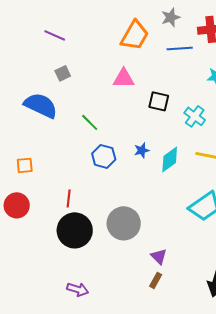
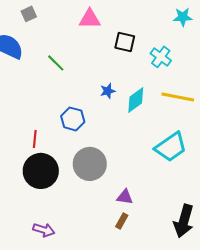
blue hexagon: (104, 156) -> (73, 119), moved
purple triangle: (159, 256) -> (125, 197), turned -36

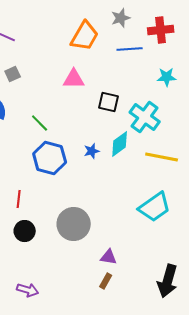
cyan cross: (161, 57) -> (145, 117), size x1.4
cyan diamond: (136, 100) -> (120, 144), moved
blue hexagon: (73, 119) -> (50, 158), moved, size x1.4
black circle: (41, 171) -> (25, 231), size x0.6

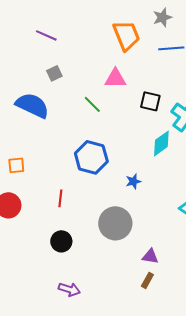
orange trapezoid: (85, 36) -> (126, 35), turned -52
green line: (40, 123) -> (92, 104), moved
blue star: (92, 151) -> (133, 181), moved
black circle: (25, 231) -> (61, 241), moved

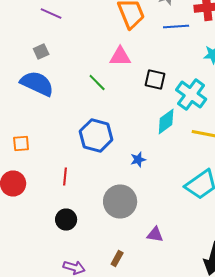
gray square: (54, 73) -> (41, 52), moved
brown rectangle: (147, 280) -> (117, 258), moved

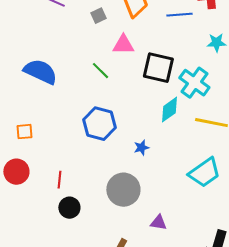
gray square: (41, 52) -> (98, 16), moved
black square: (155, 80) -> (158, 68), size x1.5
red line: (65, 176) -> (59, 180), moved

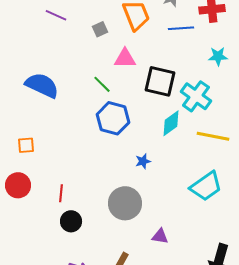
blue hexagon: (99, 124) -> (113, 118), moved

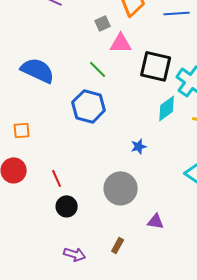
gray square: (100, 29) -> (103, 23), moved
blue hexagon: (113, 118) -> (89, 106), moved
red line: (61, 193) -> (57, 178), turned -30

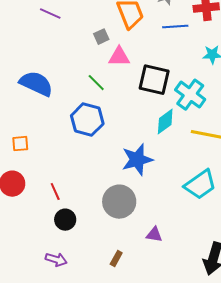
blue star: (139, 146) -> (137, 160), size x2.0
purple arrow: (75, 254) -> (56, 260), moved

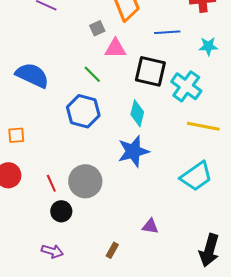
blue line: (175, 27) -> (167, 32), moved
cyan diamond: (165, 122) -> (137, 113), moved, turned -40
gray circle: (119, 202) -> (85, 181), moved

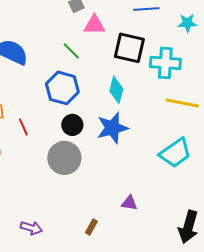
cyan cross: (186, 86) -> (165, 63), turned -32
red line: (51, 183) -> (23, 127), moved
black circle: (61, 211) -> (72, 125), moved

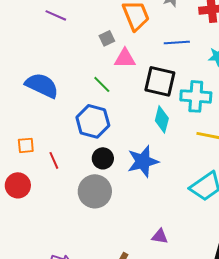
cyan diamond: (116, 90) -> (162, 119), moved

